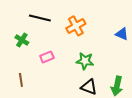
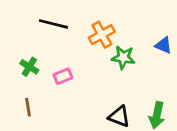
green cross: (22, 40) -> (29, 67), moved
green star: (85, 61) -> (123, 57), moved

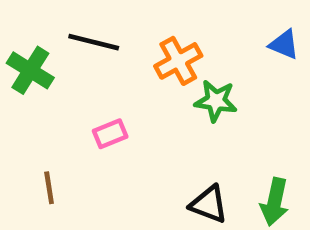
blue triangle: (164, 45) -> (284, 44), moved
green cross: (29, 67) -> (30, 70), moved, size x1.4

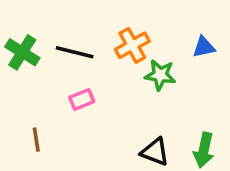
black line: (94, 42) -> (75, 52), moved
blue triangle: (284, 44) -> (204, 47), moved, turned -35

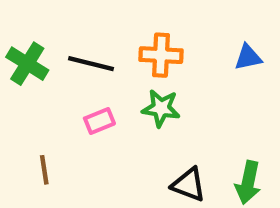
orange cross: (132, 45) -> (161, 55), turned 32
green star: (160, 75) -> (161, 108), moved

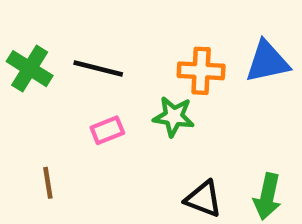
orange cross: (161, 55) -> (201, 71), moved
blue triangle: (248, 57) -> (267, 62), size x1.5

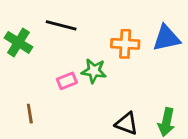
black line: (98, 69) -> (61, 25), moved
green star: (174, 117) -> (94, 71), moved

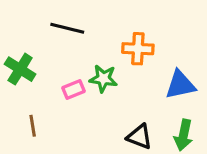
blue triangle: (166, 38) -> (180, 85), moved
green cross: (18, 42) -> (20, 69), moved

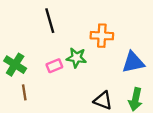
black line: (67, 28) -> (50, 21), turned 60
green cross: (20, 69) -> (15, 65), moved

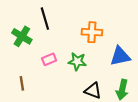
green star: (76, 58) -> (77, 61), moved
green cross: (15, 65) -> (22, 36), moved

